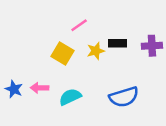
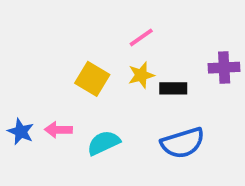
pink line: (79, 25) -> (141, 37), moved
black rectangle: (117, 43) -> (173, 88), moved

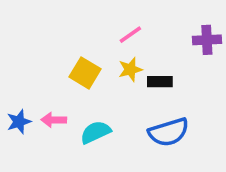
purple cross: (224, 68) -> (207, 40), moved
blue star: (21, 132) -> (19, 122), turned 30

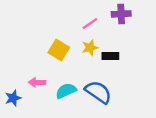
purple cross: (207, 40) -> (121, 14), moved
blue star: (19, 122) -> (13, 98), moved
blue semicircle: (169, 132) -> (98, 92), moved, turned -128

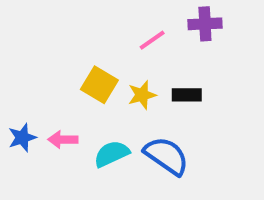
yellow star: (90, 48) -> (142, 95), moved
blue star: (13, 98) -> (22, 138), moved

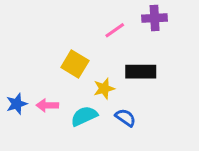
yellow star: (142, 95) -> (104, 89), moved
black rectangle: (187, 95) -> (141, 72), size x1.4
blue semicircle: (166, 156) -> (125, 118), size x0.6

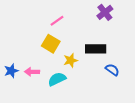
purple cross: (155, 18) -> (105, 12), turned -35
pink line: (115, 30) -> (57, 21), moved
blue semicircle: (125, 118) -> (112, 70), moved

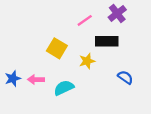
pink line: (57, 21) -> (85, 20), moved
black rectangle: (96, 49) -> (107, 41), moved
yellow star: (71, 60) -> (87, 61), moved

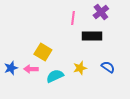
pink line: (85, 20) -> (73, 18), turned -48
yellow square: (57, 48) -> (43, 52), moved
yellow star: (87, 61) -> (80, 68), moved

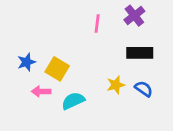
black rectangle: (92, 36) -> (140, 53), moved
blue star: (11, 68) -> (26, 62), moved
yellow star: (80, 68) -> (116, 85), moved

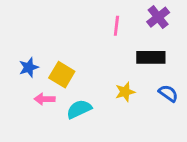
purple cross: (134, 16) -> (158, 17), moved
pink line: (97, 24) -> (116, 26), moved
blue semicircle: (144, 89) -> (168, 93), moved

